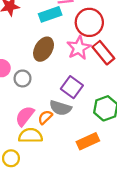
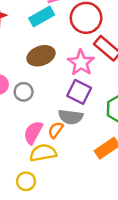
pink star: (79, 48) -> (81, 63), moved
brown ellipse: (44, 49) -> (41, 56), turned 50

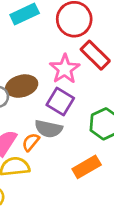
brown ellipse: (41, 56) -> (22, 86), moved

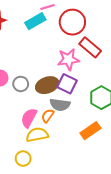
pink star: (65, 69) -> (68, 59), turned 30
brown ellipse: (22, 86) -> (47, 85), moved

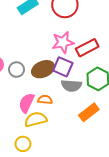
red rectangle: (90, 47) -> (87, 48), moved, turned -65
gray semicircle: (60, 105) -> (71, 86), moved
orange semicircle: (48, 116) -> (45, 100), turned 64

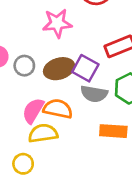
pink star: (63, 42) -> (57, 23), moved
orange semicircle: (45, 100) -> (58, 109), size x1.5
orange rectangle: (89, 112) -> (113, 131), turned 36

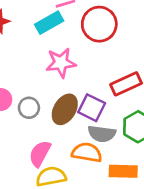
brown ellipse: (59, 69) -> (65, 109), turned -40
orange semicircle: (58, 109) -> (87, 153), moved

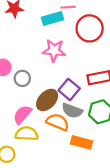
brown ellipse: (65, 109) -> (47, 100), moved

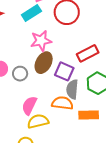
brown ellipse: (47, 100) -> (44, 63), moved
gray semicircle: (72, 111) -> (72, 89), turned 90

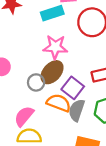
gray circle: (20, 74) -> (36, 82), moved
orange semicircle: (62, 103) -> (59, 103), moved

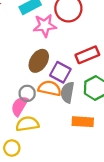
pink star: (55, 47) -> (45, 26), moved
gray circle: (36, 82) -> (27, 93), moved

